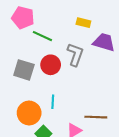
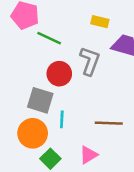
gray square: (24, 70) -> (40, 100), moved
brown line: (96, 117) -> (109, 123), moved

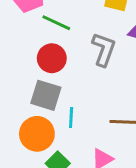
red circle: (59, 74) -> (52, 58), moved

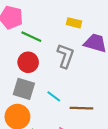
cyan line: (71, 118) -> (54, 96), moved, turned -56

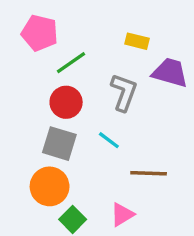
green line: (31, 37) -> (71, 63), turned -60
cyan line: (54, 96) -> (109, 140), moved

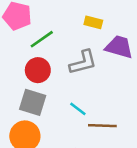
gray L-shape: (124, 92) -> (83, 62), turned 56
cyan line: (109, 140) -> (78, 109), moved

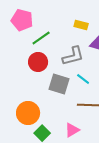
gray square: (33, 102) -> (59, 84), moved
cyan line: (78, 109) -> (83, 79), moved

